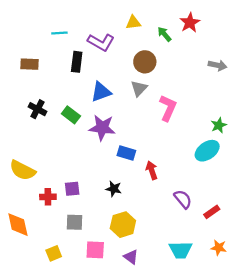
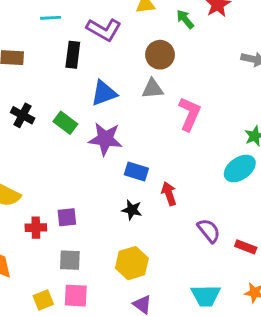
gray triangle: (139, 88) -> (153, 89), turned 42
black star: (114, 189) -> (132, 210), moved
red rectangle: (212, 212) -> (246, 247), turned 56
pink square: (95, 250) -> (76, 296), moved

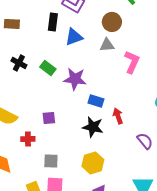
blue triangle: (104, 93) -> (74, 37), moved
black star: (132, 210) -> (93, 127), size x1.5
purple square: (67, 217) -> (49, 118), moved

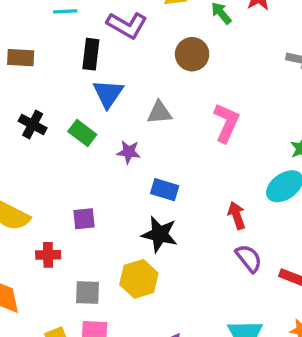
blue triangle: (74, 37) -> (108, 94), moved, turned -36
gray triangle: (107, 45) -> (159, 113), moved
purple star: (75, 79) -> (129, 152), size x0.6
red arrow: (118, 116) -> (237, 215), moved
yellow hexagon: (93, 163) -> (139, 279), moved

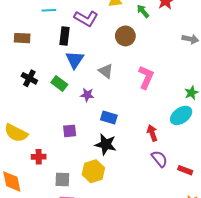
gray triangle: (159, 113) -> (106, 71), turned 42
purple square: (84, 219) -> (70, 131), moved

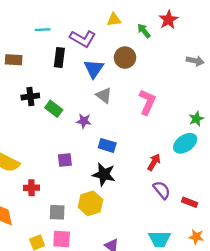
blue triangle: (75, 60) -> (94, 69), moved
black cross: (29, 78) -> (30, 96), moved, turned -35
red arrow: (152, 133) -> (154, 162), turned 49

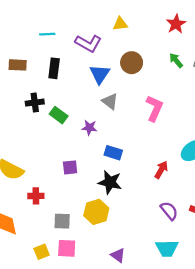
green arrow: (144, 31) -> (176, 60), moved
black rectangle: (59, 58) -> (54, 68), moved
purple semicircle: (162, 190) -> (169, 211), moved

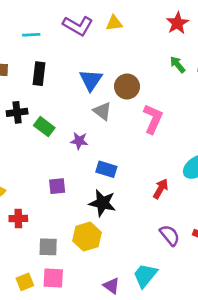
purple L-shape: (88, 43) -> (78, 26), moved
brown circle: (132, 63) -> (127, 87), moved
cyan trapezoid: (167, 248) -> (145, 275), moved, turned 130

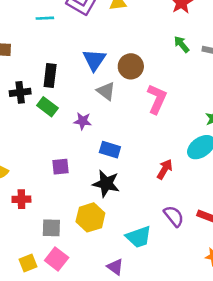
cyan line: (31, 35) -> (45, 18), moved
black rectangle: (39, 74) -> (50, 75), moved
cyan trapezoid: (145, 275) -> (139, 237), moved, turned -148
pink square: (53, 278) -> (57, 259), turned 35

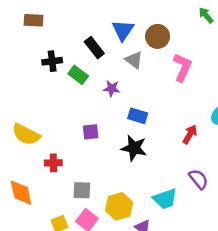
black rectangle: (50, 75) -> (94, 48), moved, turned -45
yellow hexagon: (90, 217) -> (119, 206), moved

